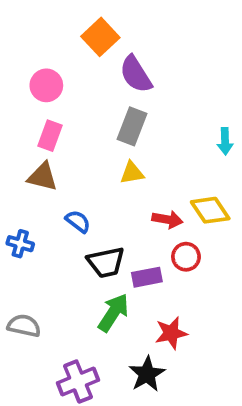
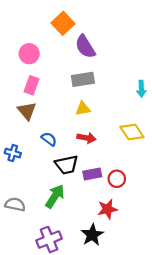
gray rectangle: (132, 126) -> (83, 79), turned 60
brown triangle: (43, 177) -> (27, 111), turned 36
red arrow: (167, 219) -> (86, 138), moved
red circle: (186, 257) -> (117, 179), moved
green arrow: (113, 313) -> (55, 196), moved

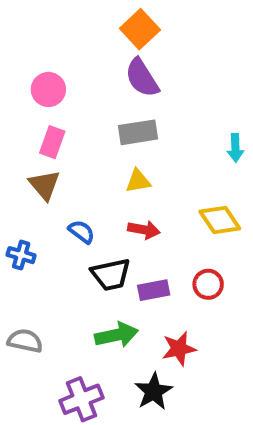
orange square: (63, 23) -> (140, 29), moved
red circle: (117, 179) -> (208, 284), moved
green arrow: (55, 196) -> (117, 335), moved, turned 45

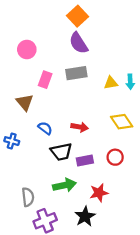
pink rectangle: (52, 142) -> (45, 80), moved
yellow triangle: (138, 181) -> (111, 83), moved
gray semicircle: (25, 341) -> (28, 197), moved, turned 72

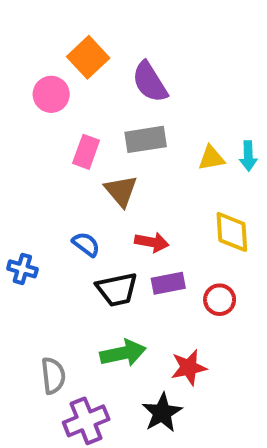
orange square: (77, 16) -> (88, 57), moved
brown triangle: (25, 102) -> (121, 191), moved
yellow diamond: (122, 122) -> (232, 232), turned 30
purple rectangle: (85, 160) -> (168, 283), moved

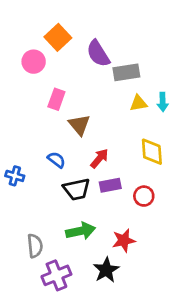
gray rectangle: (146, 139) -> (126, 72), moved
red arrow: (152, 242) -> (99, 158), turned -60

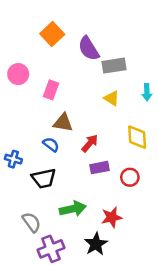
pink circle: (34, 62) -> (18, 74), moved
yellow triangle: (138, 103) -> (112, 98), moved, turned 42
brown triangle: (79, 125) -> (63, 123), moved, turned -40
black trapezoid: (77, 189) -> (44, 178), moved
gray semicircle: (35, 246) -> (32, 222), turned -30

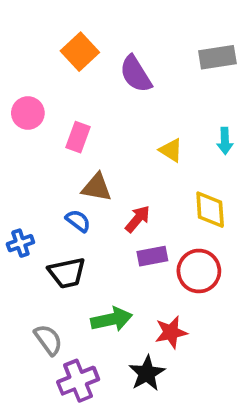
gray rectangle: (114, 66) -> (217, 57), moved
blue cross: (13, 159) -> (20, 243), turned -35
red circle: (130, 177) -> (199, 271), size x1.5

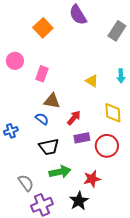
gray rectangle: (217, 57) -> (117, 31), turned -48
purple semicircle: (136, 74) -> (78, 15), moved
black trapezoid: (67, 273) -> (49, 147), moved

